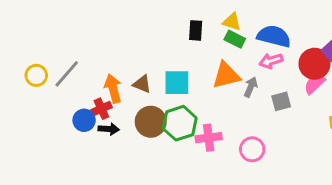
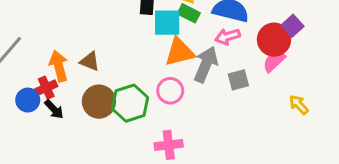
cyan square: (177, 83) -> (167, 23), moved
gray arrow: (251, 87) -> (206, 64), size x1.6
black arrow: (109, 129) -> (54, 109), turned 42
pink cross: (209, 138) -> (169, 145), moved
pink circle: (252, 149) -> (170, 91), moved

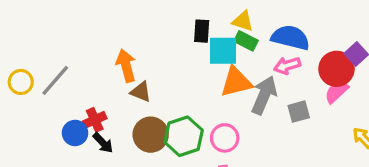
orange arrow: (59, 66) -> (126, 66), moved
pink circle: (170, 91) -> (225, 138), moved

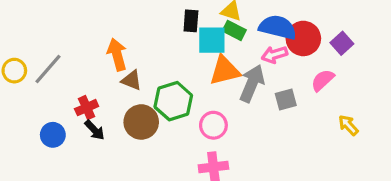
red circle: (336, 69) -> (303, 38), moved
blue circle: (75, 133) -> (53, 135), moved
green hexagon: (184, 136) -> (173, 101), moved

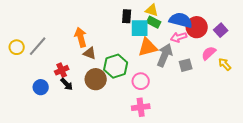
yellow arrow: (348, 125) -> (225, 64), moved

